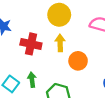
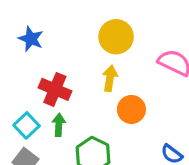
red cross: (31, 44) -> (55, 89), moved

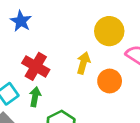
yellow circle: (116, 37) -> (109, 31), moved
orange circle: (131, 109) -> (110, 81), moved

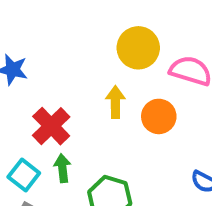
red cross: (36, 66) -> (51, 126), turned 32

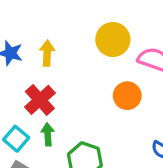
yellow arrow: (115, 102) -> (47, 53), moved

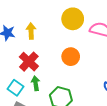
orange circle: (127, 96) -> (71, 57), moved

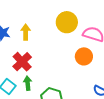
orange circle: (71, 57) -> (84, 56), moved

